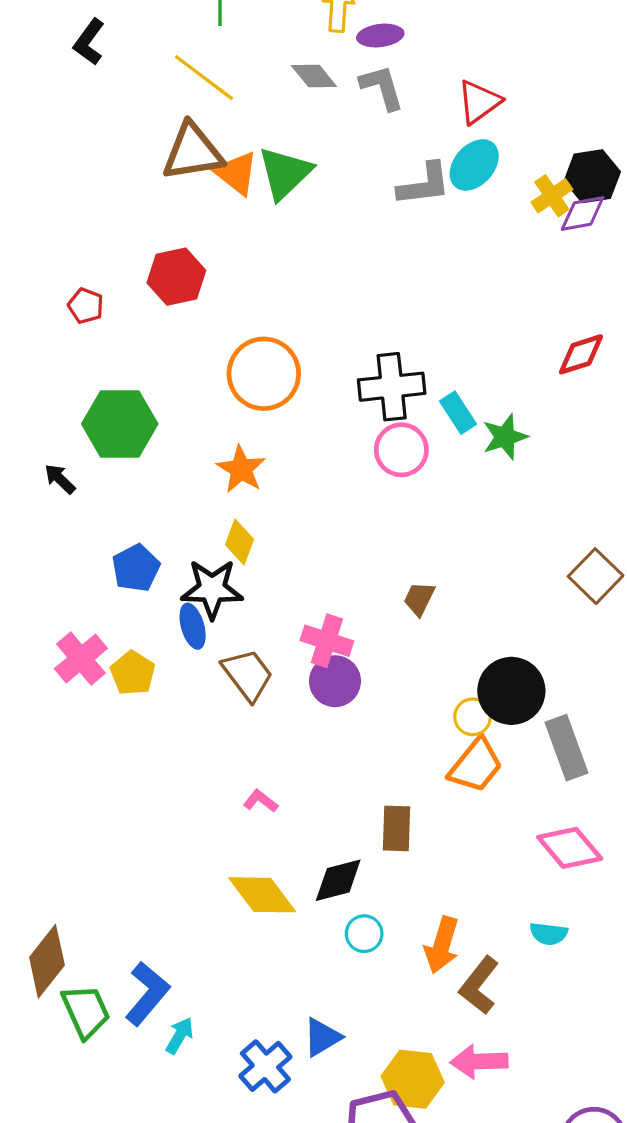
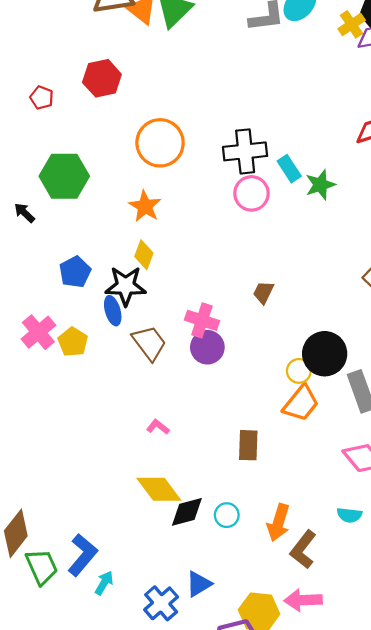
black diamond: (338, 880) -> (187, 512), moved

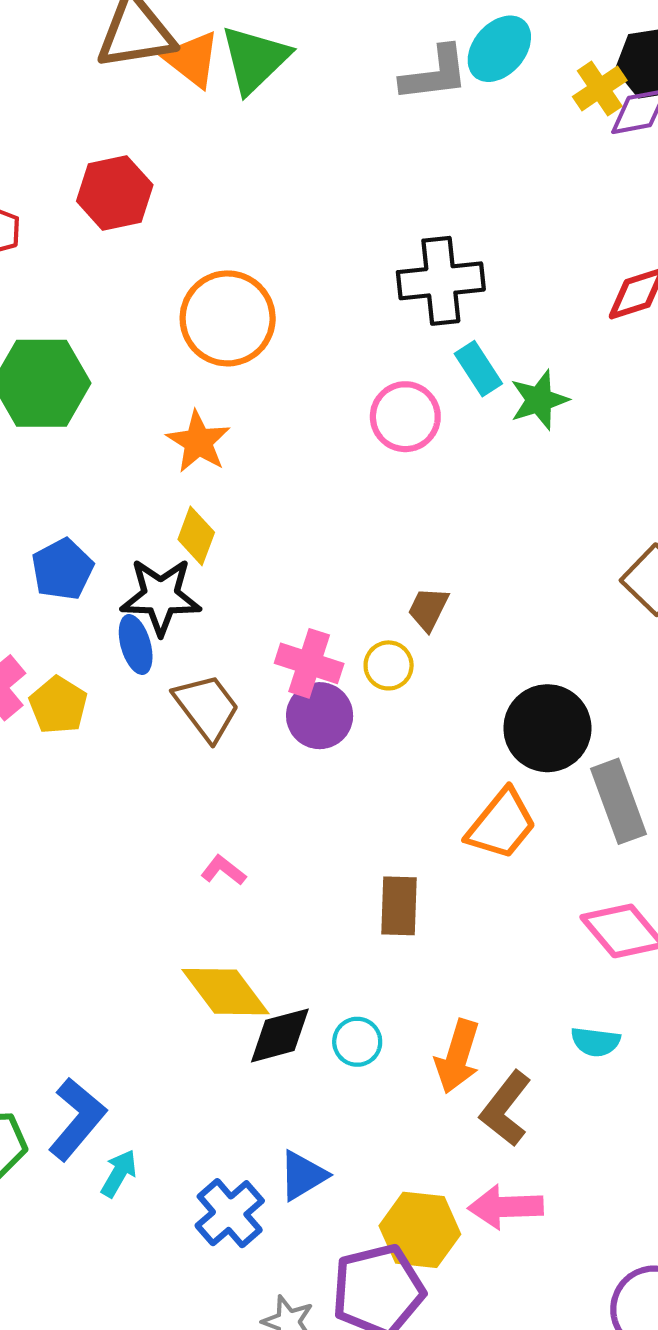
black cross: (245, 151) -> (441, 281), moved
yellow circle: (299, 371) -> (389, 665), moved

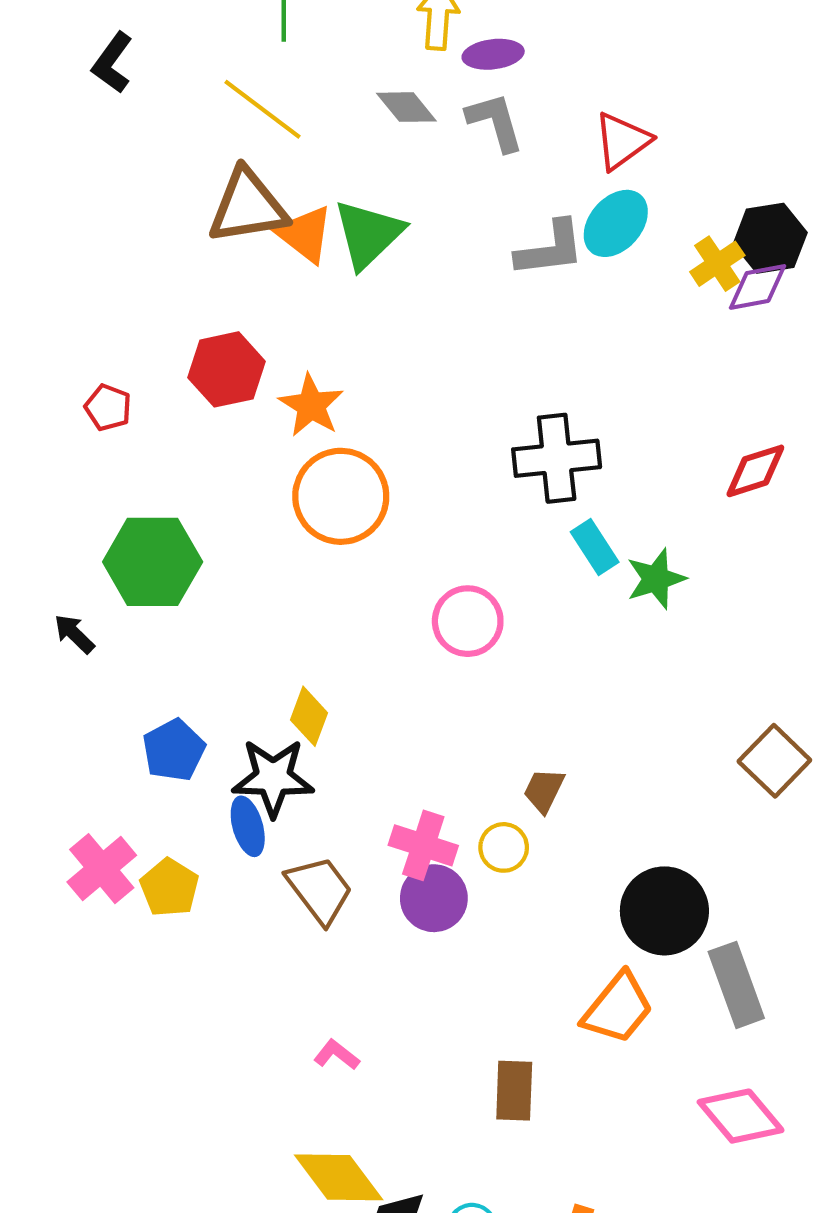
pink circle: (405, 417) -> (468, 621), moved
orange star: (198, 442) -> (311, 405), moved

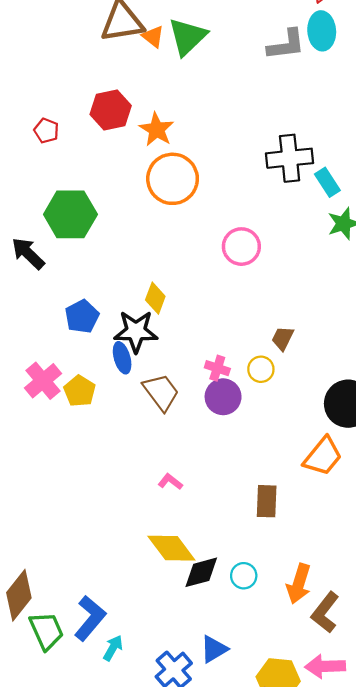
cyan ellipse: (616, 223) -> (322, 31), turned -45
orange triangle: (305, 234) -> (153, 37), size x0.7
cyan rectangle: (595, 547) -> (327, 182), moved
black arrow: (74, 634) -> (28, 253), size x1.5
pink cross: (423, 845) -> (217, 368), size x0.7

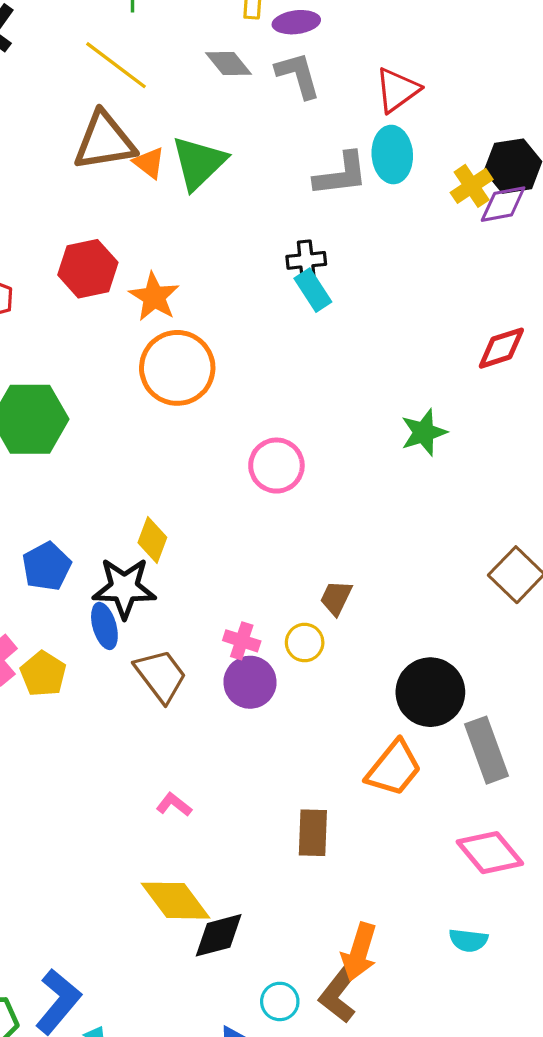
black cross: (290, 158) -> (306, 260), moved, size x0.6
cyan rectangle: (327, 182) -> (313, 290), moved
cyan circle: (244, 576) -> (280, 1001), moved
brown L-shape: (325, 612) -> (339, 993), moved

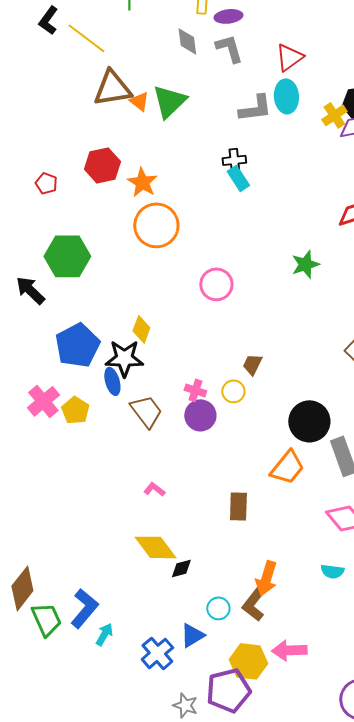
gray diamond: (229, 64) -> (187, 41), turned 32
yellow line: (116, 65) -> (86, 38), moved
blue pentagon: (47, 566) -> (77, 345), size x1.5
black diamond: (219, 935) -> (181, 568), size x0.7

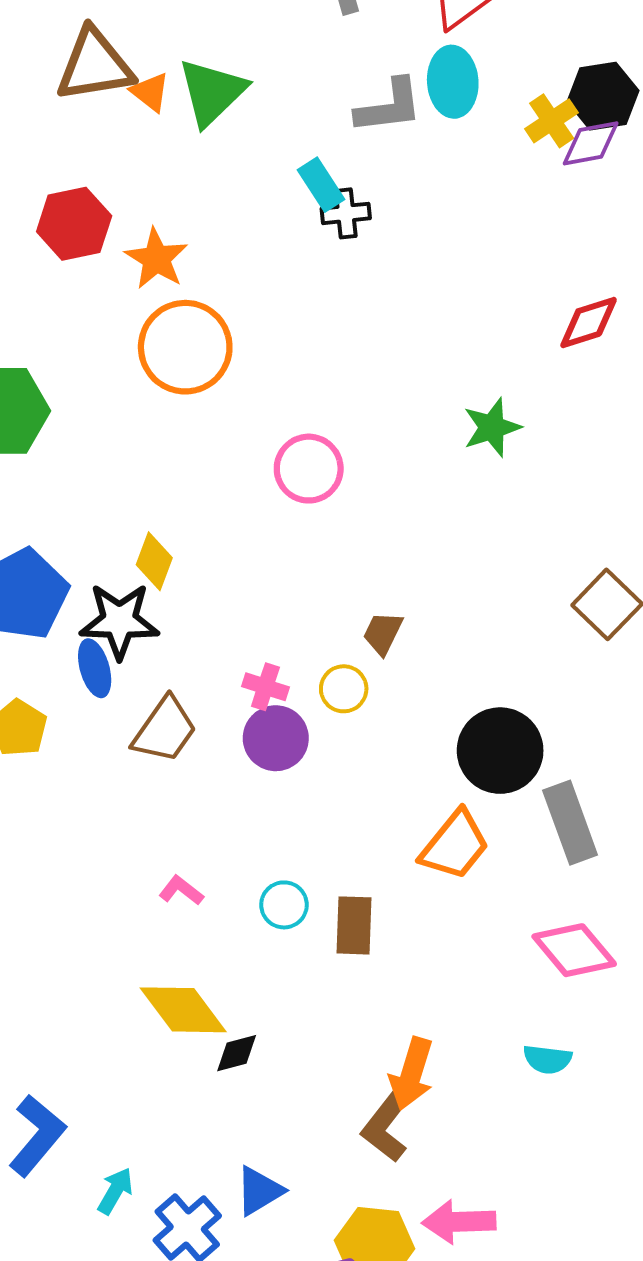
cyan rectangle: (238, 178) -> (321, 185), moved
brown trapezoid: (146, 411) -> (165, 730), turned 72
cyan circle: (218, 608) -> (284, 905), moved
cyan arrow: (104, 634) -> (115, 1191), moved

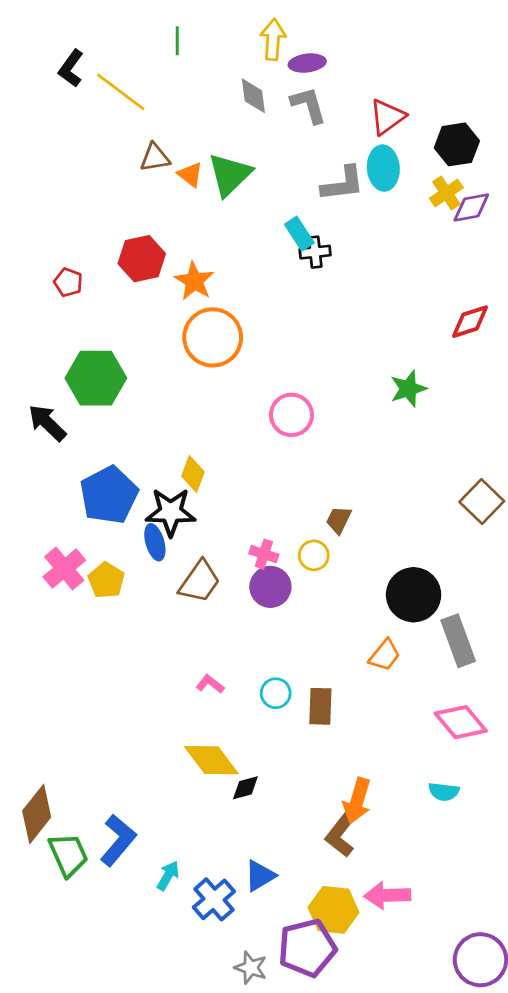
brown triangle: (95, 65) -> (155, 158), size x0.6
black hexagon: (603, 96) -> (457, 144), moved
orange trapezoid: (455, 845) -> (385, 655), size x0.7

